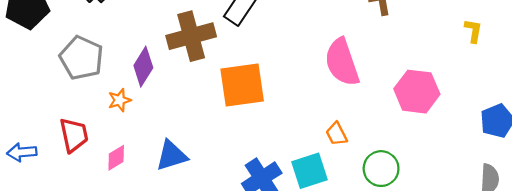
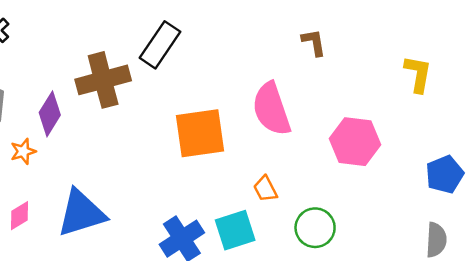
yellow L-shape: (473, 31) -> (418, 74), size x1.4
orange square: (242, 85) -> (200, 133), moved
blue triangle: (172, 156) -> (81, 213), size x1.4

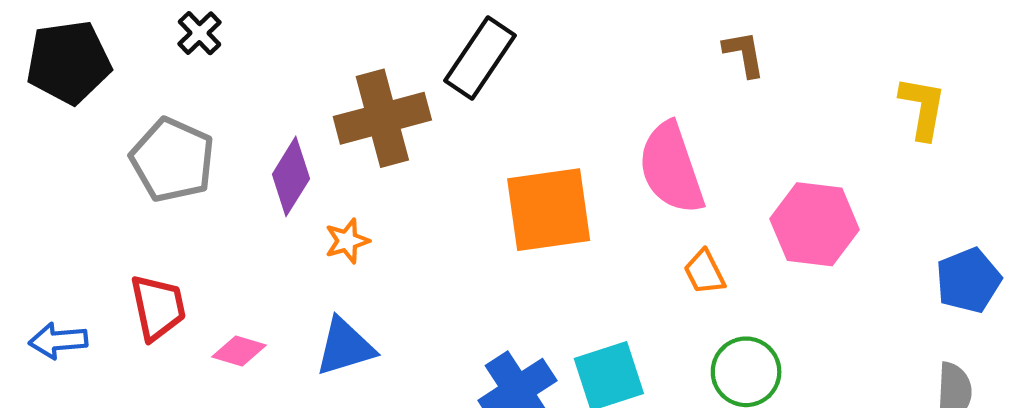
orange star: (23, 151) -> (347, 241), moved
orange trapezoid: (265, 189) -> (704, 272), moved
blue triangle: (81, 213) -> (345, 347), size x0.7
pink diamond: (20, 216) -> (239, 351), turned 48

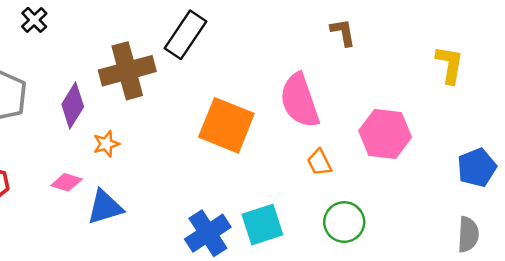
black cross: (199, 33) -> (34, 20), moved
orange square: (549, 210) -> (226, 125), turned 30
pink diamond: (239, 351) -> (66, 182), moved

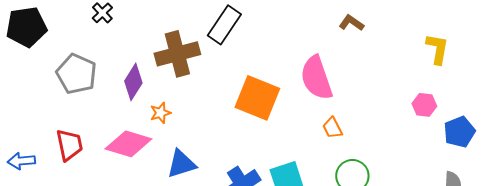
brown L-shape: (343, 32) -> (351, 23), turned -45
pink hexagon: (385, 134) -> (424, 105), moved, size x0.6
pink diamond: (66, 182) -> (128, 144), size x1.8
blue triangle: (105, 207) -> (181, 164), moved

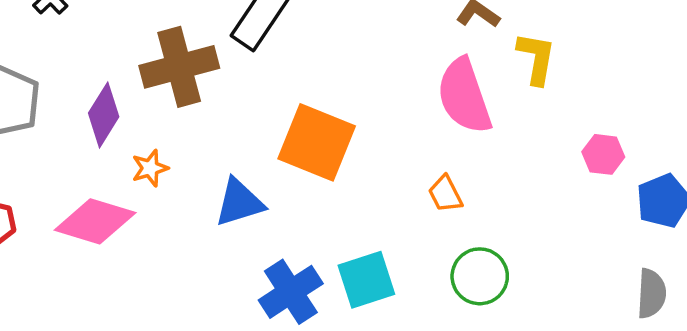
yellow L-shape: (437, 49) -> (536, 58), moved
pink semicircle: (316, 78) -> (464, 96), moved
blue triangle: (181, 164) -> (239, 203), moved

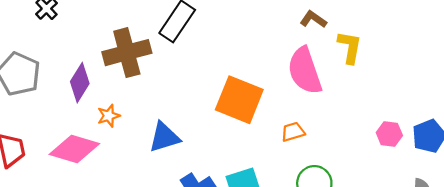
orange square: (317, 142) -> (239, 100), moved
pink hexagon: (603, 154) -> (389, 134), moved
orange trapezoid: (445, 194) -> (293, 132), turned 100

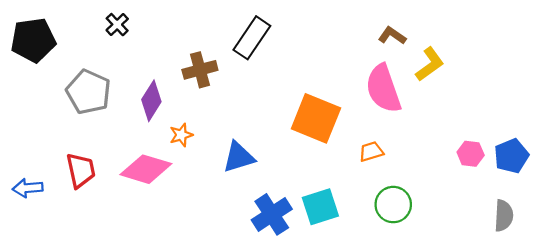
yellow L-shape: (350, 47) -> (430, 64), turned 44
brown cross: (127, 53) -> (200, 70), size x0.7

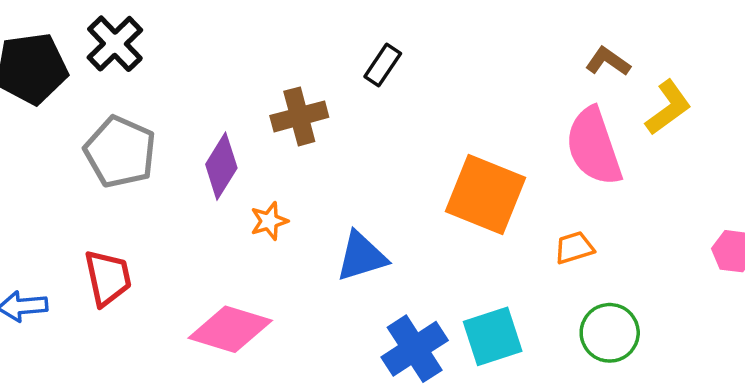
black cross: (117, 25) -> (115, 44), moved, size x1.5
black rectangle: (252, 38) -> (383, 65), size x0.6
pink diamond: (146, 169) -> (230, 329), moved

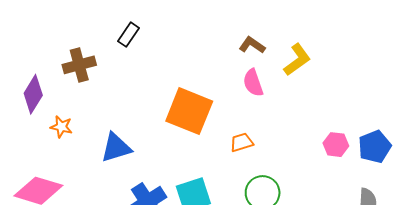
brown L-shape: (608, 61) -> (252, 45), moved
pink semicircle: (594, 147) -> (253, 83), size x0.6
orange star: (269, 221) -> (61, 127), turned 30

